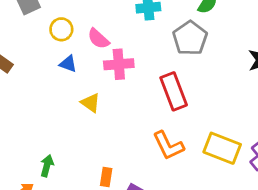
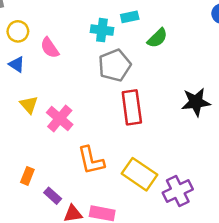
gray pentagon: (190, 38) -> (115, 65), moved
pink cross: (119, 64) -> (60, 119), moved, turned 32
red rectangle: (174, 91) -> (132, 107), moved

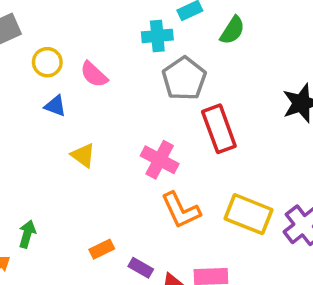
pink cross: (60, 119) -> (160, 160), moved
orange rectangle: (27, 176) -> (102, 249), turned 54

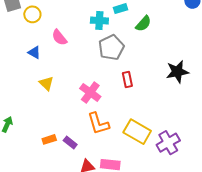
yellow circle: (47, 62) -> (32, 14), moved
red rectangle: (219, 129) -> (127, 80), size x0.6
purple rectangle: (141, 268) -> (70, 142), moved

